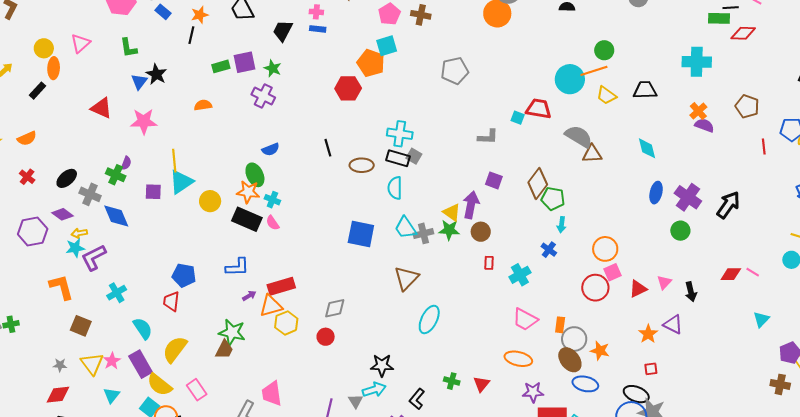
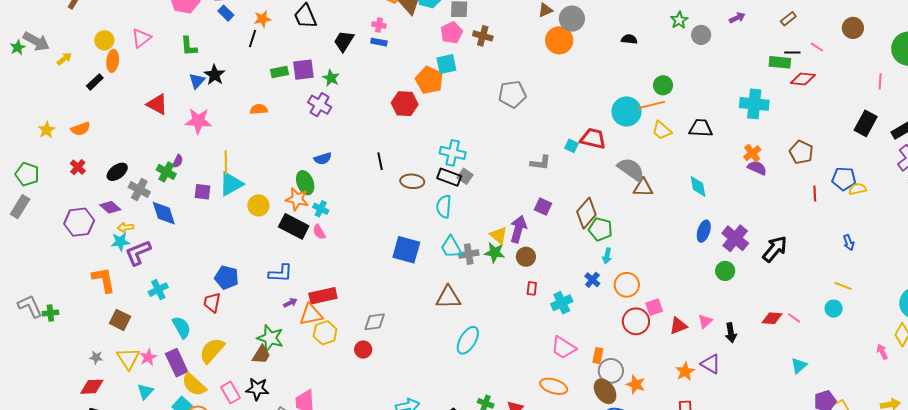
orange circle: (605, 249) -> (627, 285), moved
brown triangle: (406, 278) -> (448, 297), turned 40
black star: (382, 365) -> (257, 389), moved

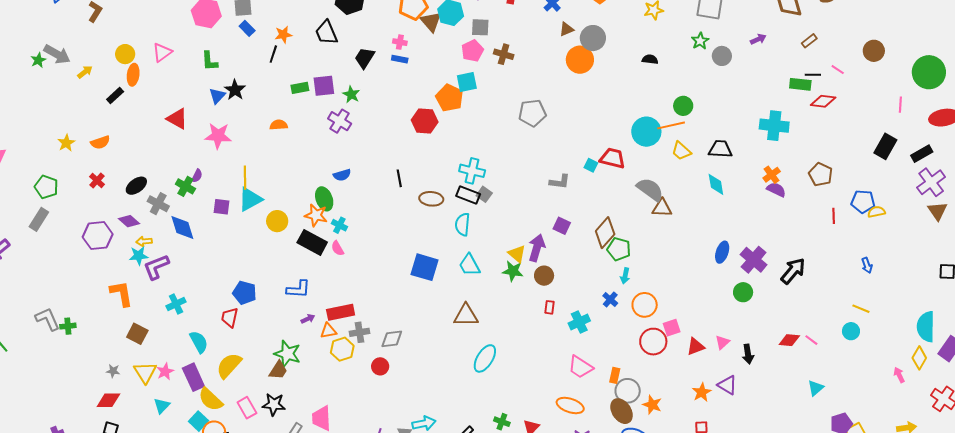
cyan diamond: (698, 186) -> (716, 184), moved
gray cross: (469, 254) -> (360, 332), moved
orange triangle: (311, 315) -> (328, 331), size x0.7

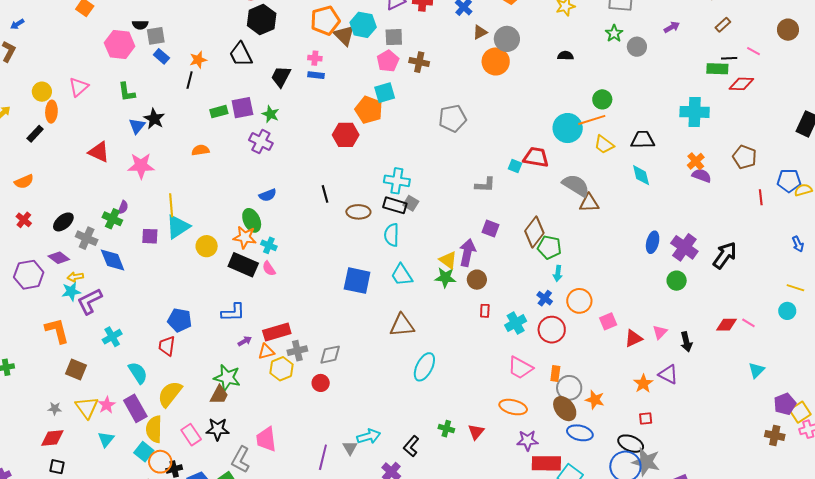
red circle: (653, 342) -> (552, 330), moved
yellow semicircle: (211, 399) -> (154, 429), turned 52

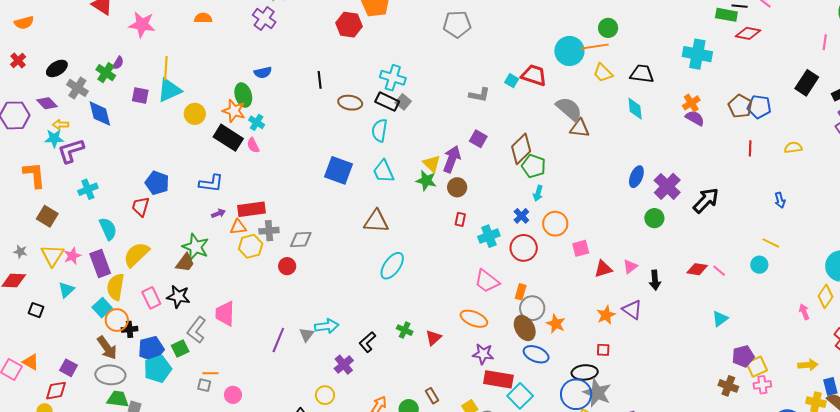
blue pentagon: (789, 181) -> (759, 107), moved
black ellipse: (631, 444) -> (585, 372), turned -35
black square: (57, 467) -> (36, 310), moved

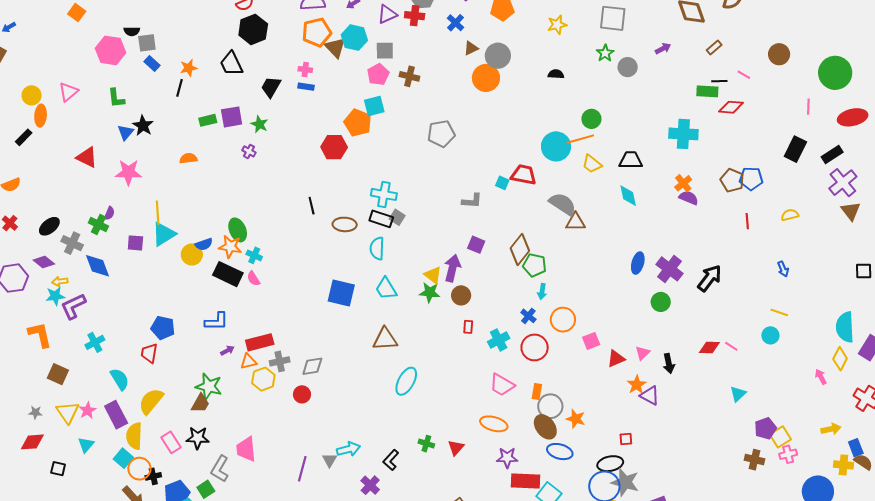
purple cross: (264, 19) -> (249, 151), size x0.6
blue semicircle: (263, 73) -> (204, 244), moved
orange star: (606, 315) -> (637, 385), moved

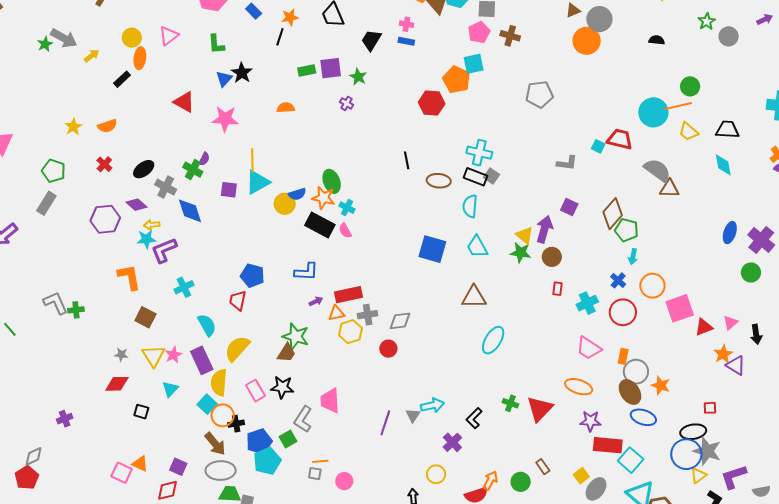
pink square: (591, 341) -> (680, 308), size x1.6
red triangle: (456, 448) -> (540, 409), size x1.6

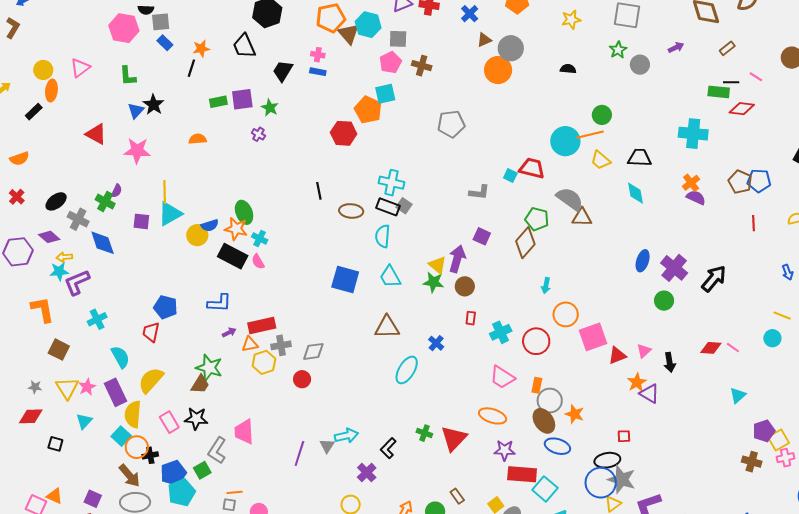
green pentagon: (627, 230) -> (537, 219), moved
blue cross: (618, 280) -> (436, 343), moved

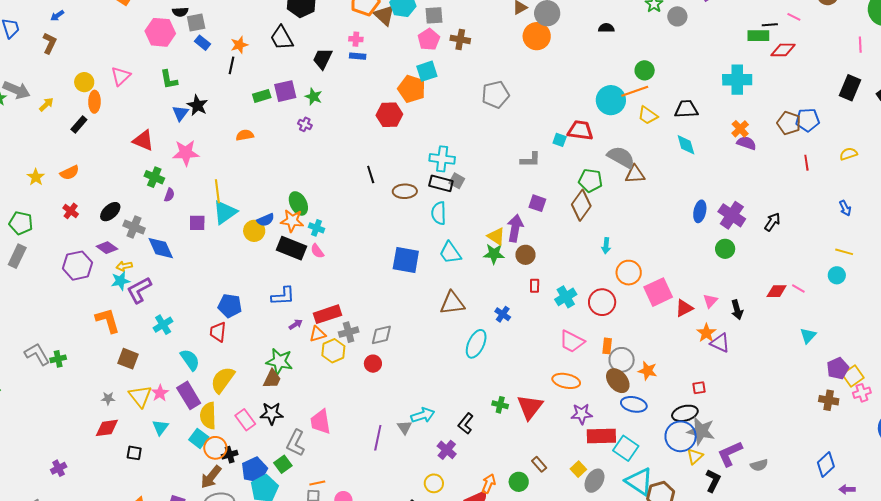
green cross: (105, 202) -> (154, 177), moved
black arrow: (714, 279) -> (772, 222), size x0.7
brown arrow: (129, 476) -> (211, 477), turned 85

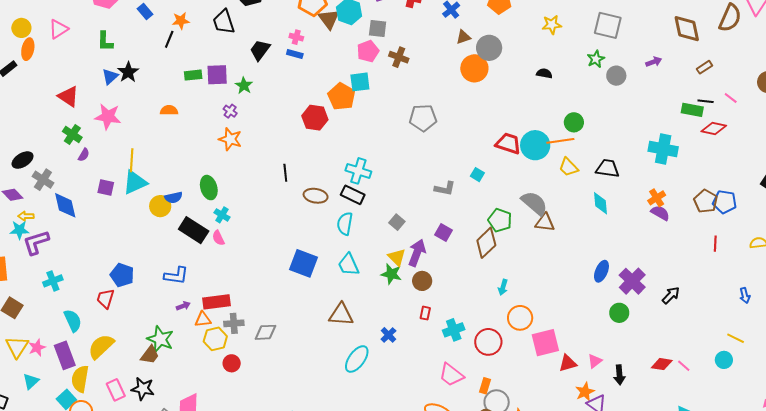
red trapezoid: (580, 130) -> (508, 143), moved
gray square: (457, 181) -> (397, 222), moved
orange star: (292, 221) -> (230, 139), moved
red circle: (373, 364) -> (232, 363), moved

